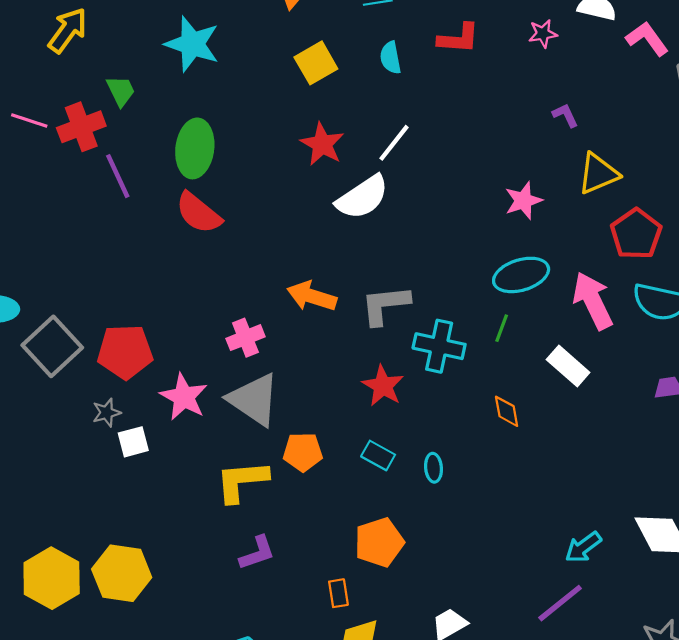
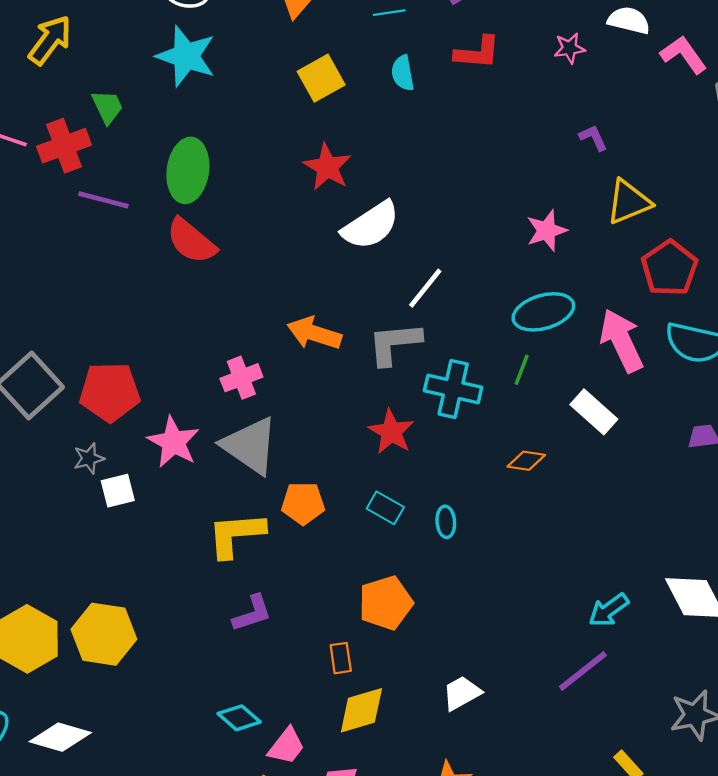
white line: (394, 143) -> (425, 288), moved
purple line: (118, 176) -> (103, 200), turned -51
orange diamond: (507, 411) -> (526, 461), turned -72

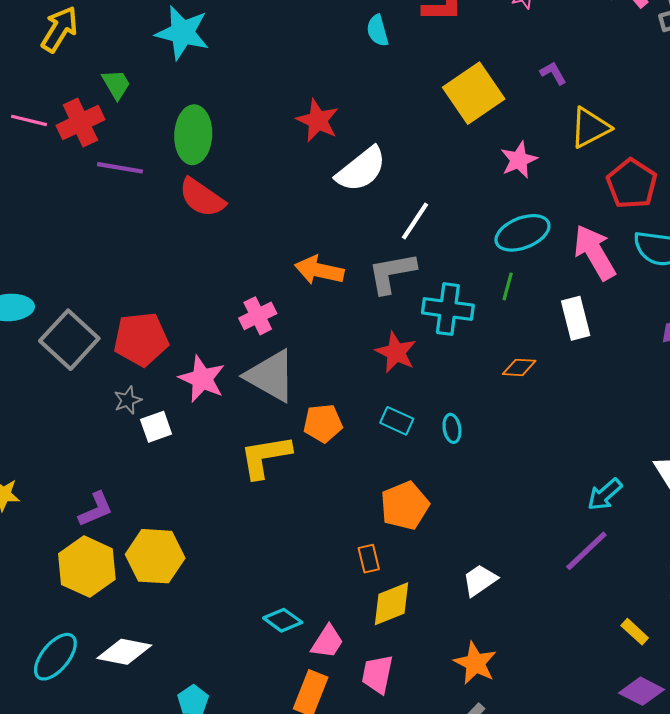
yellow square: (321, 78) -> (474, 93), moved, size x1.4
white rectangle: (594, 412) -> (576, 318), turned 39
purple L-shape: (252, 613) -> (96, 509), moved

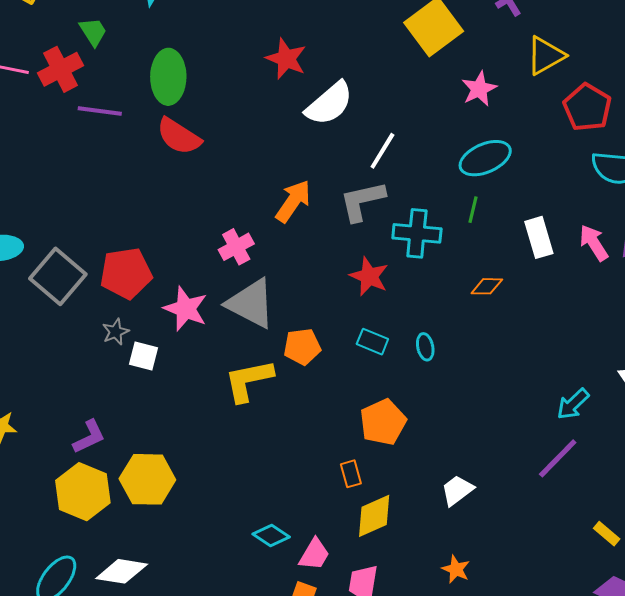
pink arrow: (595, 252) -> (594, 243), moved, size x0.7
orange arrow: (319, 270) -> (293, 201), turned 114
white square: (156, 427) -> (144, 356), turned 36
orange star: (475, 663) -> (456, 569), size x0.7

